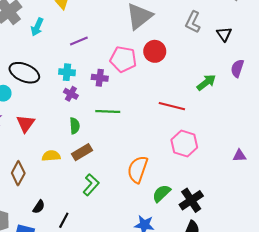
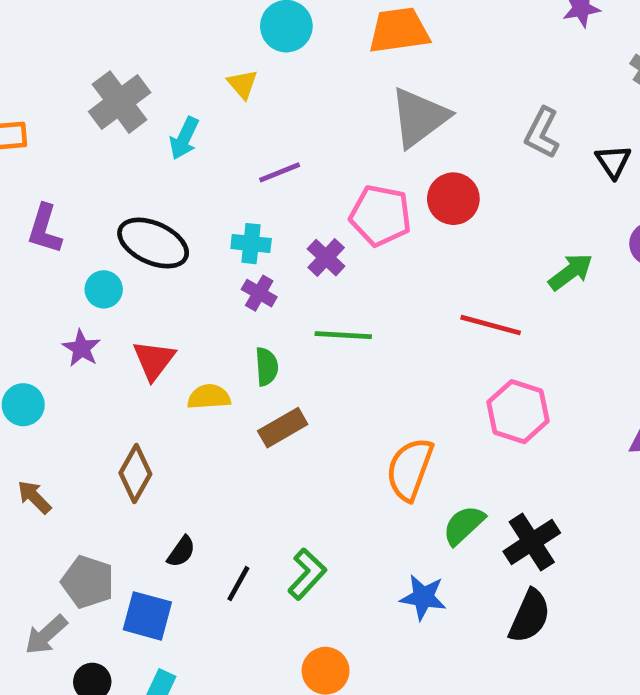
purple cross: (100, 78) -> (326, 258), turned 35
yellow semicircle: (51, 156) -> (209, 397), moved
green L-shape: (91, 185) -> (307, 574), moved

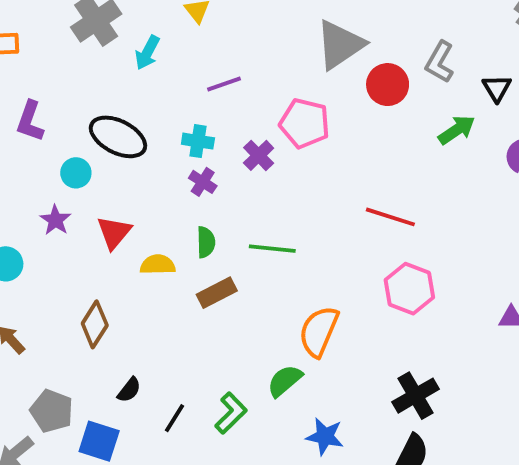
red circle: (453, 199) -> (388, 85), moved
green arrow: (571, 272) -> (457, 130), moved
green line: (343, 335) -> (272, 249), moved
green semicircle: (464, 525) -> (285, 381), moved

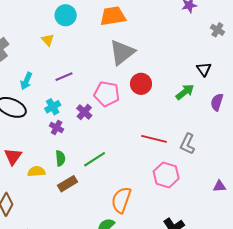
cyan arrow: (147, 53) -> (26, 81), moved
gray L-shape: (440, 62) -> (188, 144), moved
red circle: (388, 85) -> (141, 84), moved
cyan cross: (198, 141) -> (53, 107), turned -35
green line: (272, 249) -> (95, 159), turned -35

